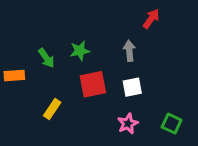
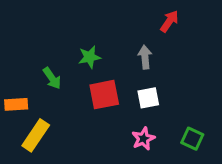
green arrow: (46, 58) -> (52, 78), moved
orange rectangle: (14, 76) -> (16, 104), moved
yellow rectangle: (52, 109) -> (36, 135), moved, size x1.4

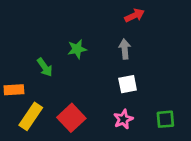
red arrow: (169, 21) -> (135, 15), moved, turned 30
red square: (104, 95) -> (71, 118), moved, turned -32
green square: (192, 139) -> (165, 119), turned -30

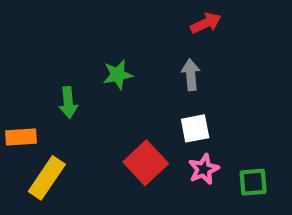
green arrow: (45, 67) -> (68, 103), turned 30
red square: (71, 118) -> (146, 163), moved
pink star: (123, 119) -> (204, 169), moved

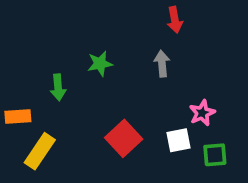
red arrow: (206, 23) -> (175, 20), turned 105
white square: (195, 128) -> (178, 140), moved
pink star: (204, 169) -> (202, 113), moved

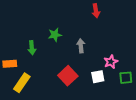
gray arrow: (162, 64) -> (81, 46), moved
green square: (215, 155) -> (126, 78), moved

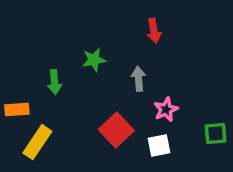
red arrow: (96, 11) -> (154, 31), moved
pink star: (111, 62) -> (166, 110), moved
white square: (98, 77) -> (159, 145), moved

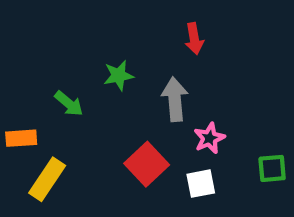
gray arrow: (138, 79) -> (175, 99), size x1.4
green arrow: (55, 82) -> (69, 104), turned -45

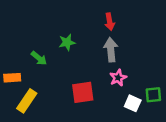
gray arrow: (175, 99) -> (111, 50), moved
red square: (147, 164) -> (83, 92), turned 35
white square: (201, 184) -> (133, 103), moved, turned 35

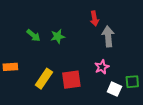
gray arrow: (111, 50) -> (108, 36), moved
green arrow: (39, 58) -> (33, 35), moved
yellow rectangle: (27, 101) -> (44, 79), moved

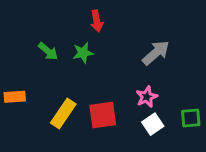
red arrow: (94, 19) -> (97, 21), moved
gray arrow: (108, 36) -> (156, 53), turned 54
white square: (114, 89) -> (153, 124), moved, turned 32

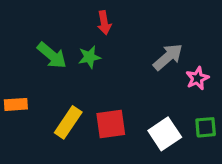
green arrow: (48, 51) -> (52, 55), size x1.4
pink star: (147, 97) -> (197, 78), moved
white square: (153, 124) -> (165, 134), size x1.4

